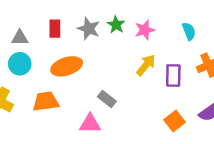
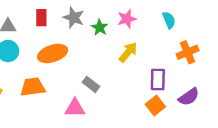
green star: (116, 25) -> (100, 27), moved
purple rectangle: (173, 75) -> (158, 80), moved

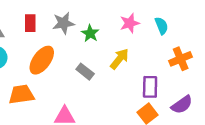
gray star: (74, 18) -> (63, 23), turned -30
pink star: (127, 19) -> (130, 23), moved
orange ellipse: (53, 53) -> (42, 60), turned -36
gray rectangle: (91, 84) -> (85, 72), moved

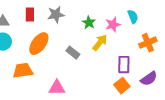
pink star: (130, 23) -> (113, 25), moved
green star: (90, 33) -> (89, 23), moved

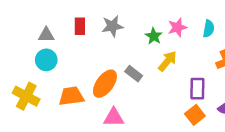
cyan semicircle: (133, 17) -> (209, 29), turned 32
pink star: (113, 25) -> (177, 27), moved
orange ellipse: (39, 44) -> (105, 84), moved

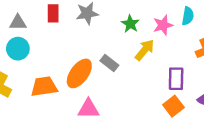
pink star: (177, 27) -> (163, 25), moved

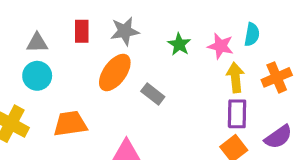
pink star: (163, 25) -> (221, 46), turned 30
yellow arrow: (145, 50) -> (235, 77), moved, turned -45
orange ellipse: (79, 73) -> (115, 72), moved

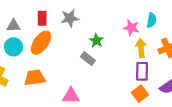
green star: (179, 44) -> (96, 41), moved
orange ellipse: (115, 72) -> (41, 43), moved

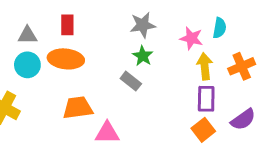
gray star: (70, 18) -> (143, 25), moved
orange ellipse: (41, 43) -> (66, 59), turned 60
orange trapezoid: (35, 78) -> (78, 108), moved

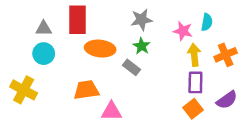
red rectangle: (67, 25) -> (78, 20), size x1.6
orange ellipse: (66, 59) -> (100, 49), moved

